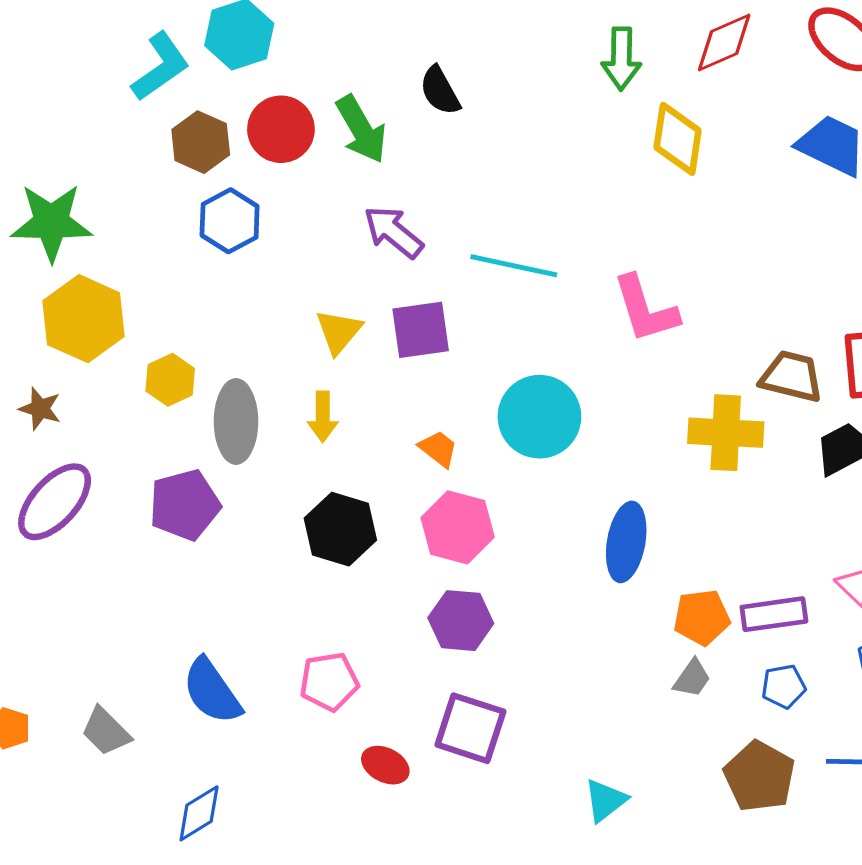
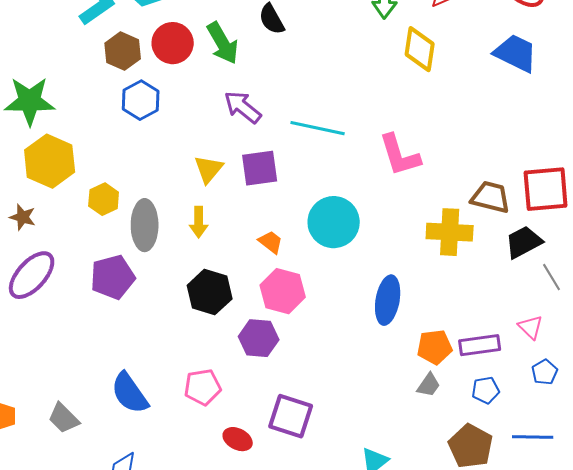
purple hexagon: (461, 621) -> (259, 338), moved

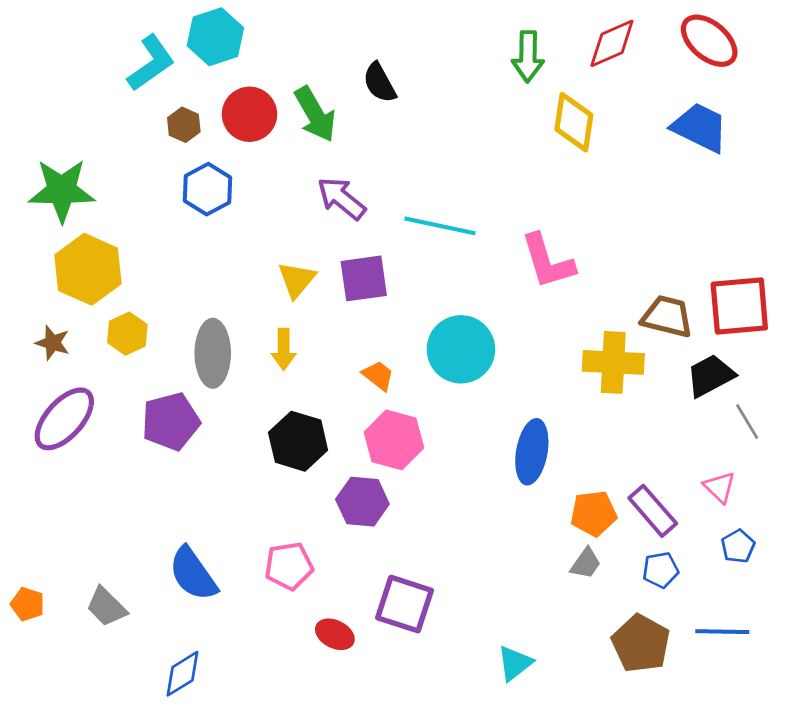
brown hexagon: (123, 51) -> (184, 125), size x0.7
yellow hexagon: (104, 199) -> (127, 334), moved
purple rectangle: (480, 345) -> (653, 511), turned 57

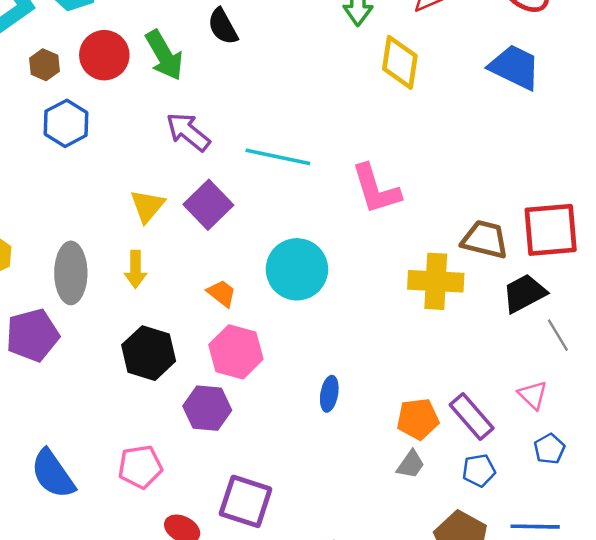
purple square: (364, 278) -> (208, 205), turned -36
blue ellipse: (532, 452) -> (329, 394), moved, size x0.6

